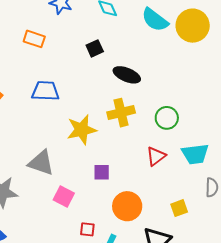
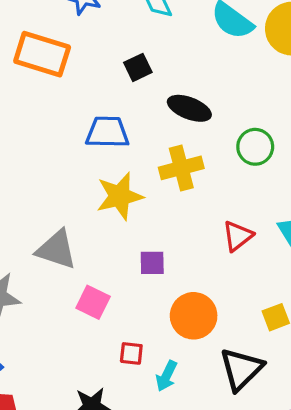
orange rectangle: (34, 39) -> (42, 54), size x1.6
blue trapezoid: (45, 91) -> (107, 132), moved
green circle: (167, 118) -> (255, 147), moved

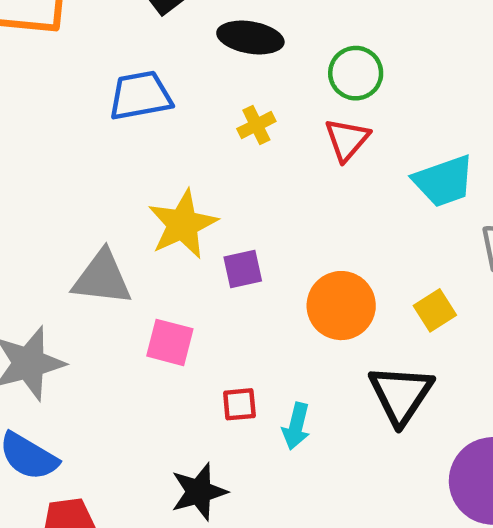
yellow cross: (181, 168) -> (256, 125), size x0.6
yellow star: (120, 196) -> (183, 224), moved
red triangle: (238, 236) -> (347, 140), moved
orange circle: (194, 316) -> (341, 306), moved

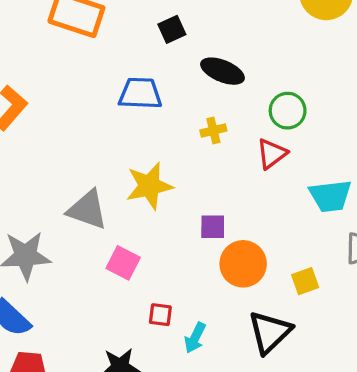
purple square: (243, 269) -> (213, 227), moved

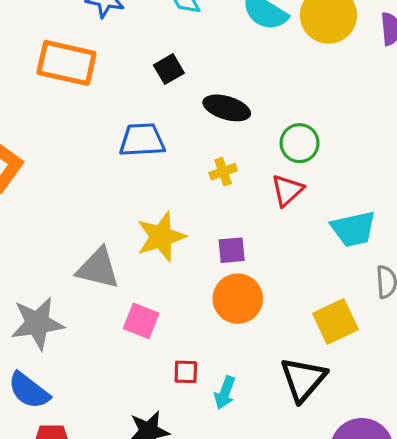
purple square: (213, 227) -> (232, 250), moved
orange circle: (243, 264) -> (238, 299), moved
yellow square: (305, 281) -> (335, 322), size x1.5

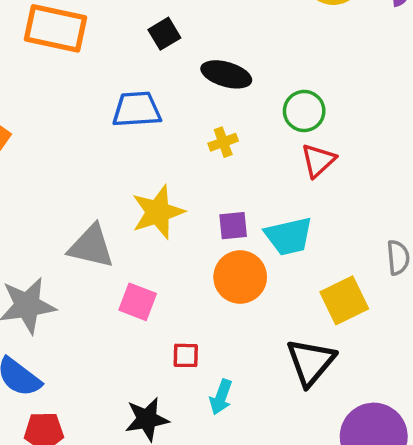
red triangle: (287, 190) -> (318, 160), moved
cyan trapezoid: (353, 229) -> (289, 236), moved
cyan arrow: (225, 393) -> (221, 397), moved

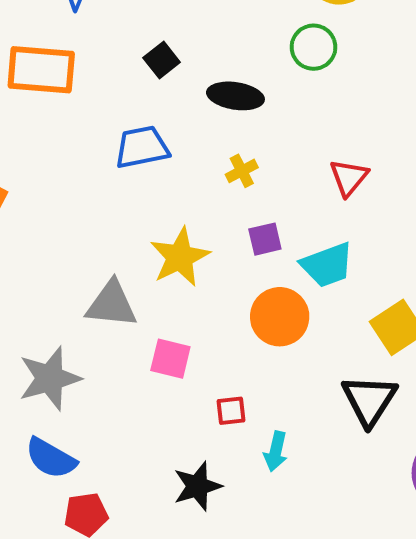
green circle: (304, 111) -> (314, 47), moved
purple square: (233, 226) -> (265, 239), moved

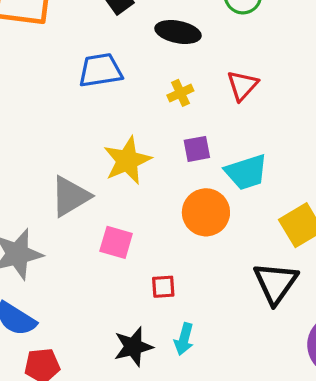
red triangle: (349, 177) -> (242, 86), moved
gray triangle: (112, 304) -> (70, 196), turned -39
cyan arrow: (276, 451) -> (184, 339), moved

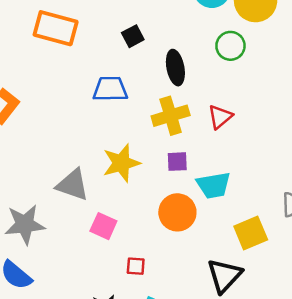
black ellipse: (178, 32) -> (175, 68), turned 60
yellow cross: (180, 93) -> (171, 116), size x1.8
gray triangle: (70, 196) -> (73, 185), turned 42

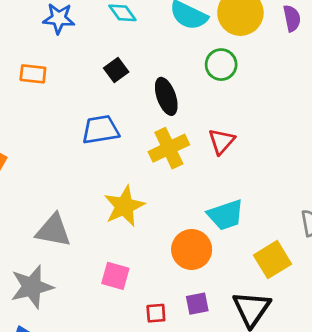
orange rectangle: (56, 28) -> (33, 74), size x0.6
purple square: (177, 162) -> (197, 304), moved
gray triangle: (73, 185) -> (53, 230), moved

